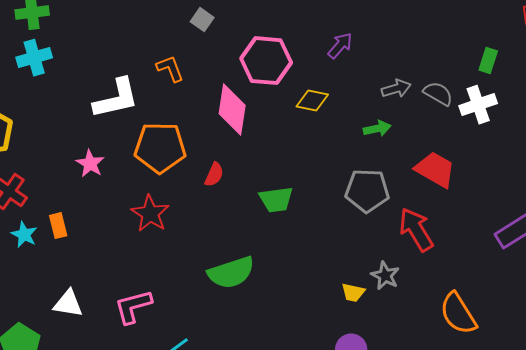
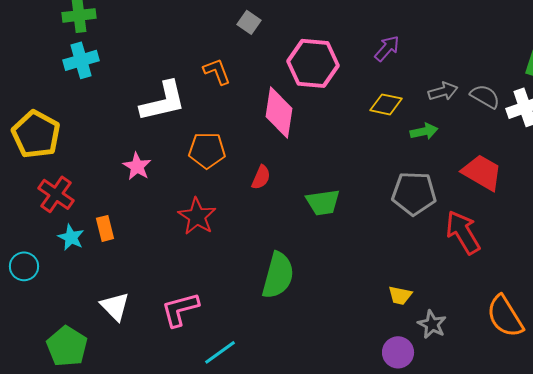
yellow diamond: (312, 101) -> (386, 104), moved
orange pentagon: (160, 148) -> (207, 150), size x0.7
green semicircle: (231, 273) -> (278, 275), turned -57
gray star: (385, 276) -> (432, 324), moved
white triangle: (68, 304) -> (115, 306), turned 36

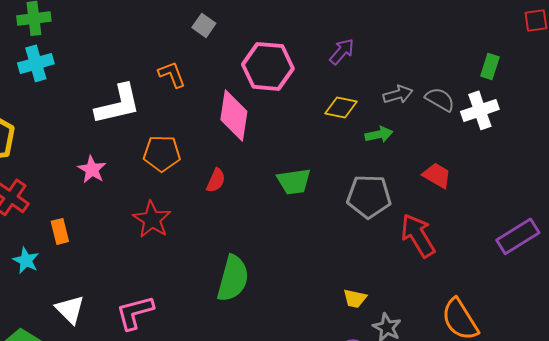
red trapezoid: (482, 172) -> (437, 175), size x0.7
green trapezoid: (323, 202) -> (294, 181), moved
cyan star: (71, 237) -> (26, 260), moved

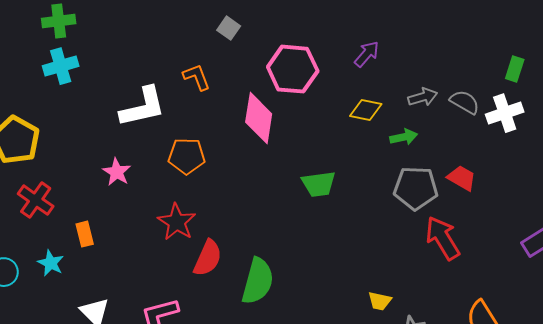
red semicircle: (216, 180) -> (208, 258), moved, size x1.5
gray pentagon: (369, 196) -> (416, 188), moved

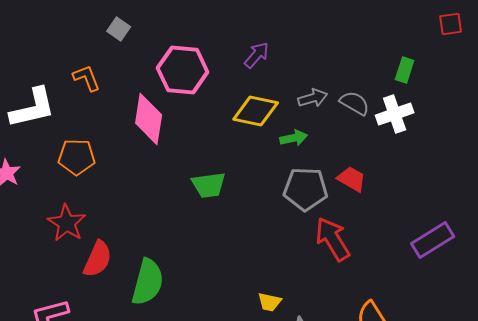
yellow diamond: (366, 110) -> (256, 111), size x1.4

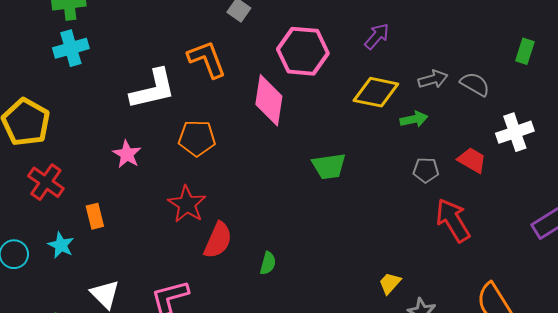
orange L-shape: (87, 78) -> (207, 59), size x1.4
white cross: (395, 114) -> (515, 132), moved
gray pentagon: (306, 189) -> (426, 170), size x0.6
green semicircle: (148, 282) -> (268, 263), size x0.5
yellow trapezoid: (270, 302) -> (390, 283), turned 120

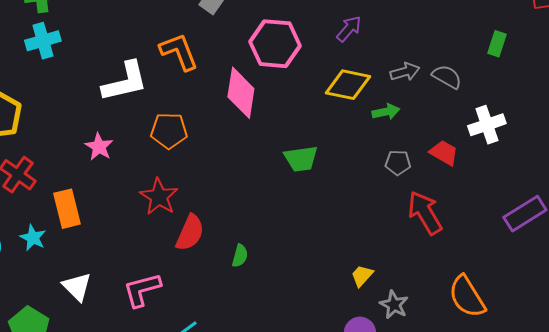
orange rectangle: (95, 216) -> (67, 209), size x1.5

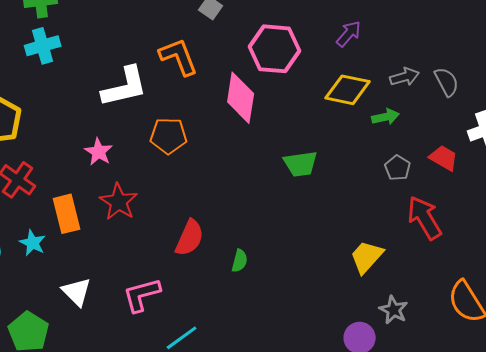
gray semicircle: (447, 77) -> (447, 82), turned 32
gray pentagon: (398, 163) -> (398, 168), turned 30
red star: (159, 197) -> (119, 202), moved
yellow trapezoid: (362, 276) -> (367, 257), moved, size x1.5

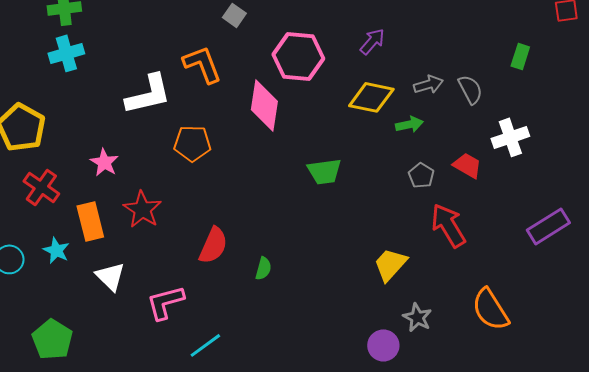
pink star: (99, 152) -> (104, 162), moved
white triangle: (77, 292) -> (110, 276), moved

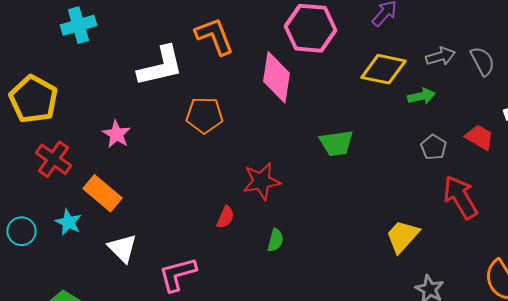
red star: (142, 209) -> (262, 181), moved, turned 30
orange rectangle: (90, 221) -> (102, 193), turned -36
red semicircle: (213, 245) -> (226, 217), size x0.6

